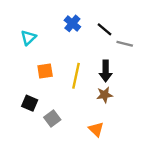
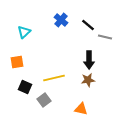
orange square: (45, 71) -> (17, 62), moved
yellow line: (76, 76) -> (54, 78), moved, turned 65
orange triangle: (96, 129) -> (81, 109), turned -32

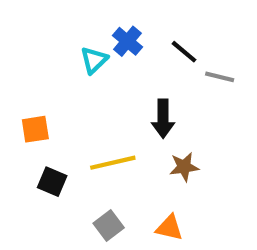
cyan triangle: (24, 32) -> (94, 60), moved
black arrow: (89, 60) -> (163, 119), moved
gray square: (44, 100) -> (109, 226), moved

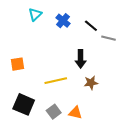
cyan triangle: (94, 60) -> (35, 14), moved
black square: (52, 182) -> (24, 104), moved, size x1.5
orange triangle: (169, 228) -> (75, 113), moved

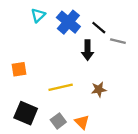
blue cross: (63, 21) -> (68, 22), size x1.5
black arrow: (81, 59) -> (88, 50), moved
orange triangle: (75, 113) -> (82, 122), turned 32

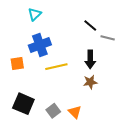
blue cross: (68, 22) -> (40, 45), moved, turned 30
black arrow: (88, 50) -> (90, 59), moved
yellow line: (61, 87) -> (56, 67), moved

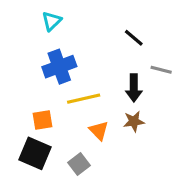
gray line: (108, 38) -> (161, 70), moved
orange square: (17, 64) -> (43, 120), moved
orange triangle: (75, 112) -> (99, 131), moved

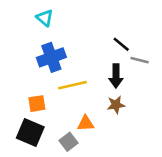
cyan triangle: (52, 21) -> (45, 18), turned -36
black line: (134, 38) -> (121, 44), moved
orange triangle: (99, 131) -> (86, 123), moved, turned -48

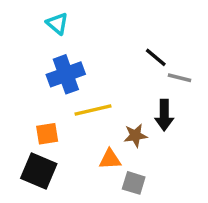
black arrow: (116, 76) -> (164, 115), moved
brown star: (116, 105) -> (135, 135), moved
gray square: (68, 142) -> (134, 183), moved, turned -36

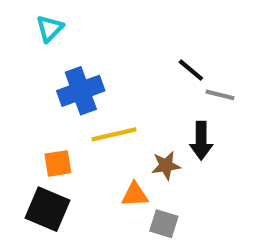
cyan triangle: (57, 23) -> (50, 28), moved, turned 35

